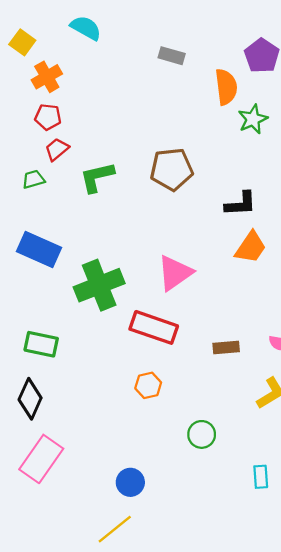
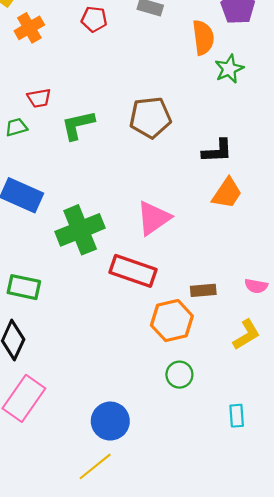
red pentagon: (48, 117) -> (94, 19), moved
red trapezoid: (57, 149) -> (39, 98), turned -150
orange hexagon: (148, 385) -> (172, 321), moved, size x1.6
blue circle: (130, 482) -> (110, 421), size x1.4

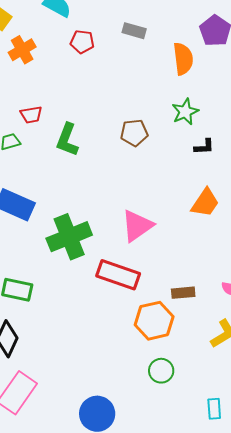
green star: (229, 69) -> (185, 112), moved
brown pentagon: (150, 117) -> (134, 133), size x0.7
green L-shape: (78, 125) -> (67, 140), turned -56
black L-shape: (217, 151) -> (204, 147), moved, size x0.7

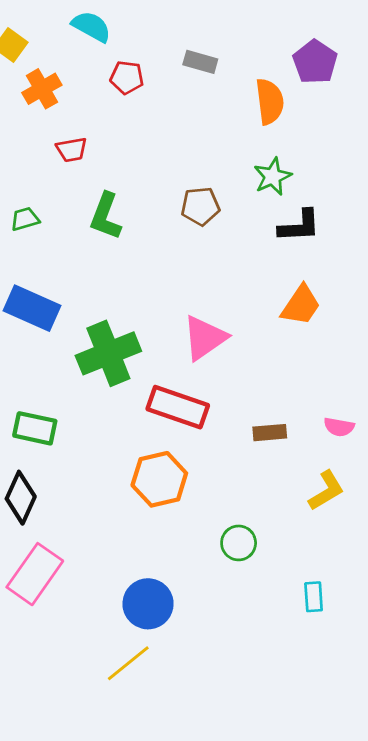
red trapezoid: (31, 115) -> (72, 150), moved
black L-shape: (204, 147) -> (299, 226), size x1.5
orange hexagon: (154, 321) -> (159, 479), moved

